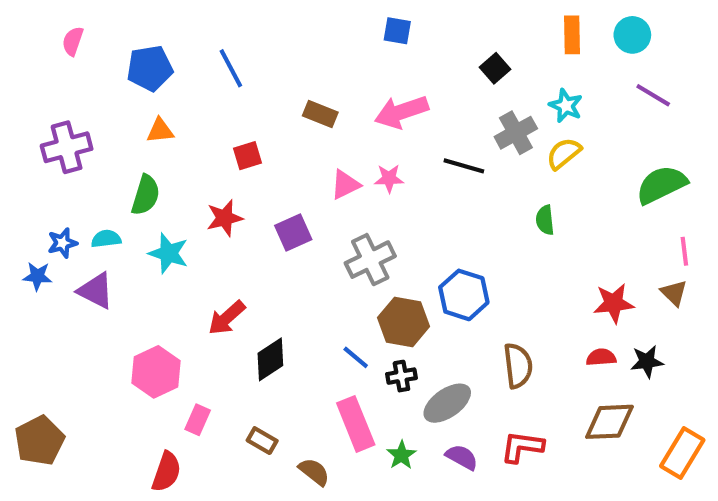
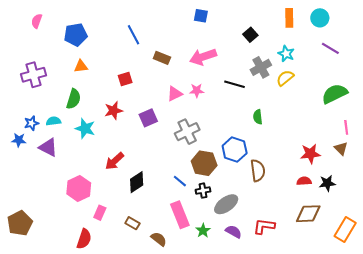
blue line: (231, 68) -> (134, 35), moved
green semicircle: (545, 220) -> (258, 117), moved
brown semicircle: (518, 366) -> (258, 171), moved

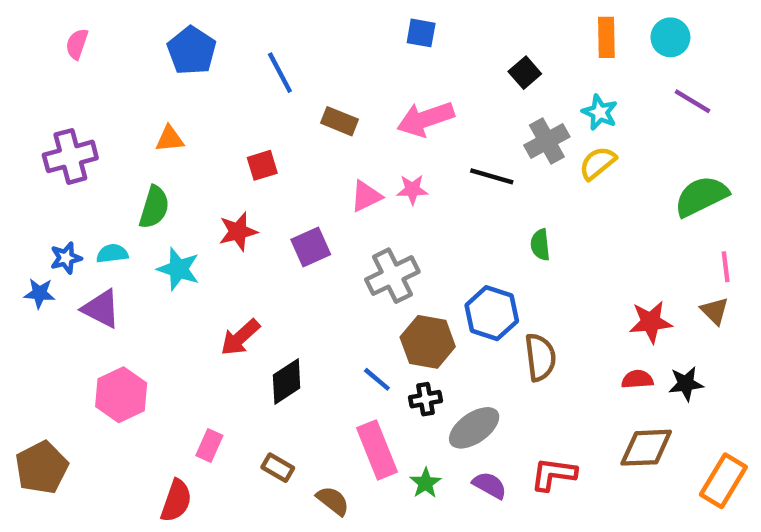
blue pentagon: (76, 35) -> (192, 51), moved, turned -30
pink hexagon: (79, 188) -> (121, 395), moved

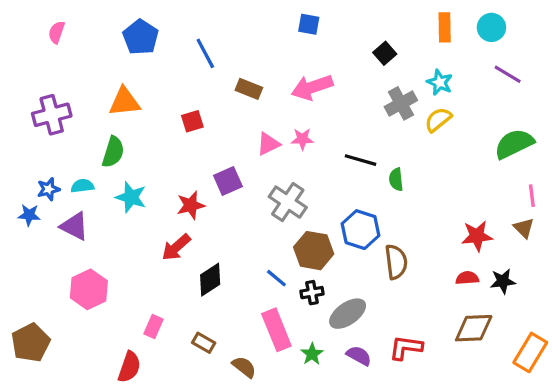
orange triangle: (170, 139) -> (124, 102), size x1.5
black line: (492, 176) -> (361, 160), moved
red star: (238, 231) -> (191, 205), moved
gray cross: (392, 276) -> (288, 202), turned -30

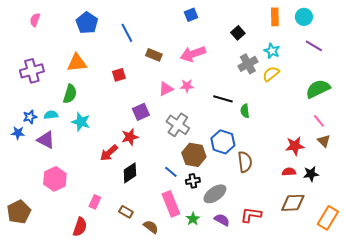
blue square: (309, 24) -> (191, 15), turned -32
pink line: (532, 196) -> (319, 121), moved, turned -32
red star: (191, 205) -> (130, 137), moved

